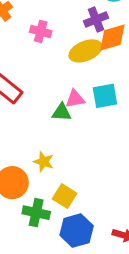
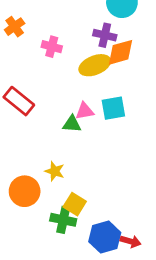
purple cross: (96, 20) -> (105, 35), turned 35
green cross: (36, 213) -> (63, 220), moved
blue hexagon: (77, 231) -> (105, 237), moved

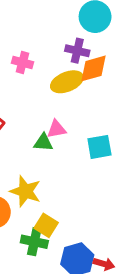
cyan square: (113, 108) -> (99, 147), moved
yellow star: (55, 171) -> (25, 191), size x1.5

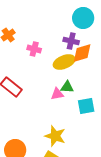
green triangle: (43, 142) -> (67, 87), moved
yellow star: (25, 191) -> (55, 136), moved

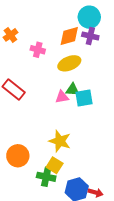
purple cross: (71, 41) -> (90, 36), moved
orange diamond: (82, 53) -> (69, 36), moved
cyan square: (86, 106) -> (84, 98), moved

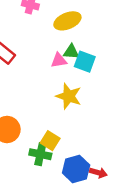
cyan square: (84, 98) -> (85, 62), turned 30
yellow star: (60, 141) -> (69, 96), moved

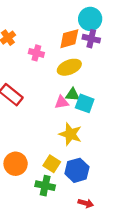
yellow square: (50, 141) -> (52, 164), moved
blue hexagon: (76, 169) -> (77, 170), moved
red arrow: (98, 173) -> (86, 203), moved

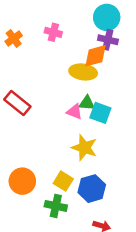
orange diamond: (69, 39) -> (95, 56), moved
pink cross: (36, 53) -> (53, 32), moved
yellow ellipse: (69, 67) -> (83, 72), turned 30
pink triangle: (62, 102) -> (74, 112), turned 32

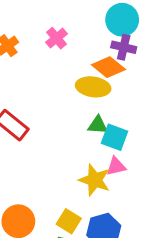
pink cross: (53, 32) -> (56, 38), turned 35
orange diamond: (95, 56) -> (108, 67), turned 55
pink triangle: (74, 112) -> (116, 166), moved, turned -35

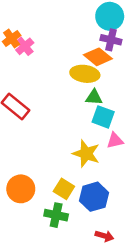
pink cross: (56, 38) -> (25, 46), moved
green triangle: (98, 125) -> (94, 97), moved
pink triangle: (116, 166) -> (115, 140), moved

